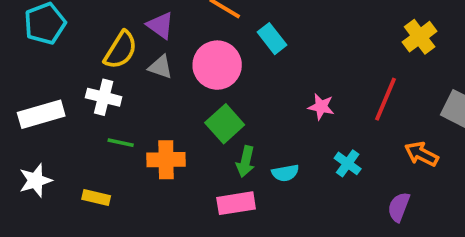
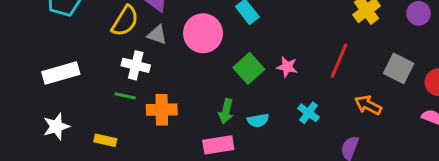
white cross: (104, 97) -> (136, 65), moved
green square: (225, 124) -> (249, 68), moved

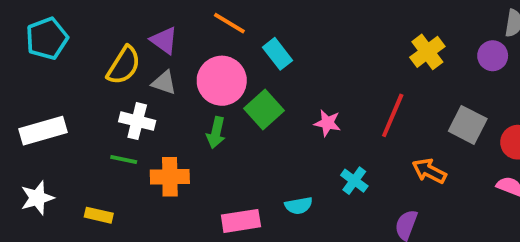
green square: (249, 68) -> (264, 110), moved
green arrow: (226, 111) -> (216, 133), moved
cyan semicircle: (258, 120) -> (299, 206), moved

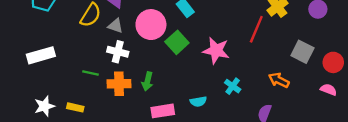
red line: (393, 115) -> (256, 29), moved
white cross: (137, 121) -> (118, 52), moved
pink star: (327, 123) -> (216, 51), size x1.6
green arrow: (216, 133) -> (147, 81), moved
white star: (37, 198) -> (44, 106), moved

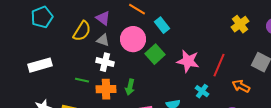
red line: (256, 29) -> (219, 65), moved

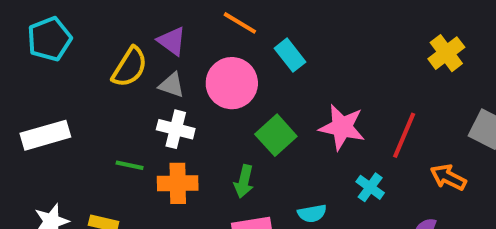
green square: (155, 54) -> (276, 135), moved
green arrow: (130, 87) -> (244, 181), moved

